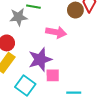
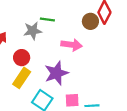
pink square: (53, 75) -> (72, 100), moved

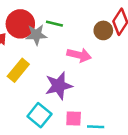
red circle: (22, 58) -> (20, 24), moved, size x1.5
yellow rectangle: (22, 78) -> (18, 70), moved

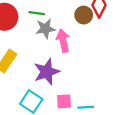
gray star: (36, 35) -> (45, 29), moved
pink arrow: (79, 55) -> (63, 41), turned -110

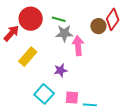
purple star: (47, 72) -> (61, 70), size x0.6

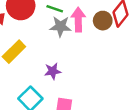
pink arrow: (78, 46) -> (78, 20), moved

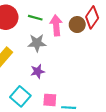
gray star: (60, 26) -> (37, 43), moved

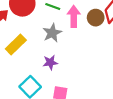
gray star: (37, 43) -> (52, 33), turned -30

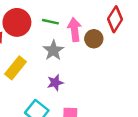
brown circle: (96, 18) -> (94, 39), moved

